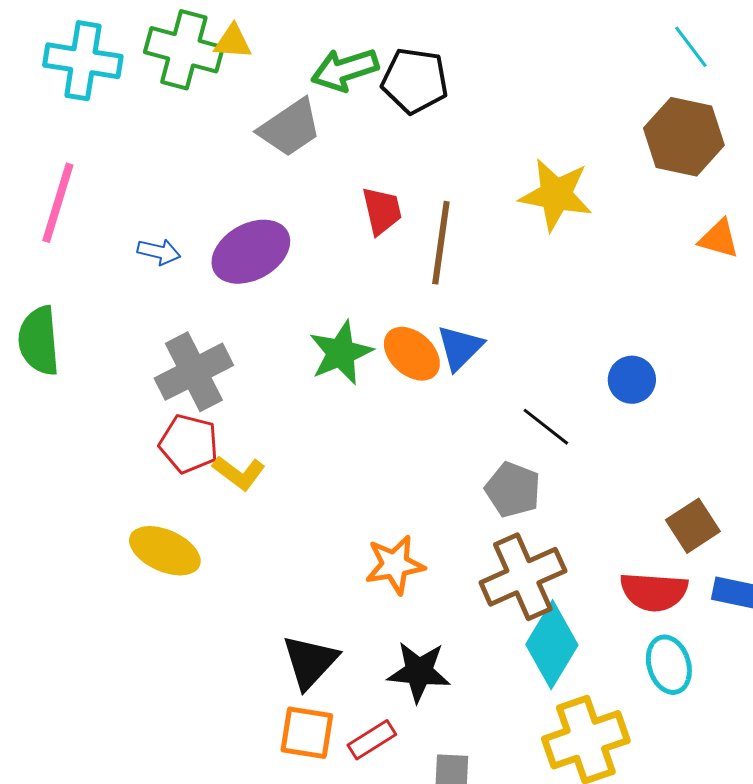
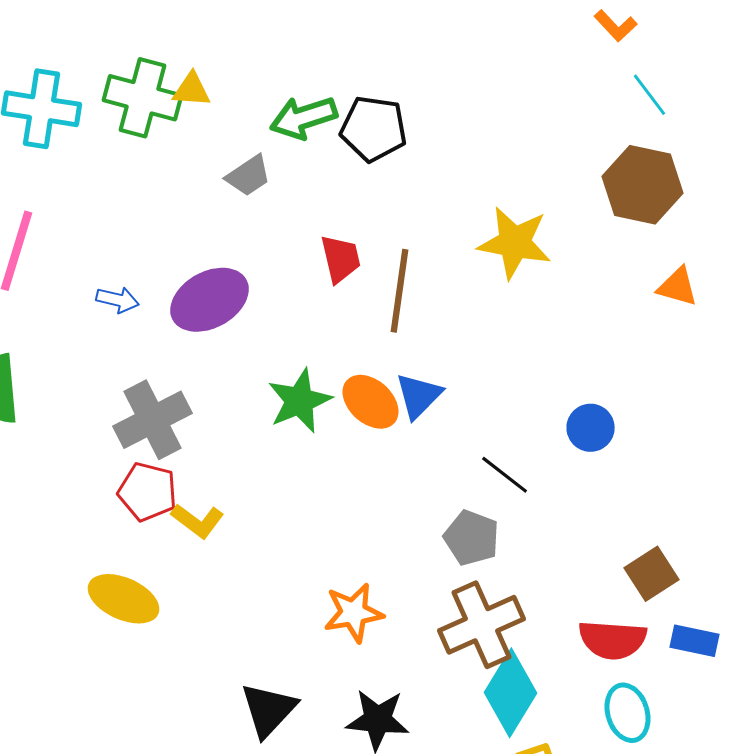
gray trapezoid: (290, 128) -> (249, 176), size x0.7

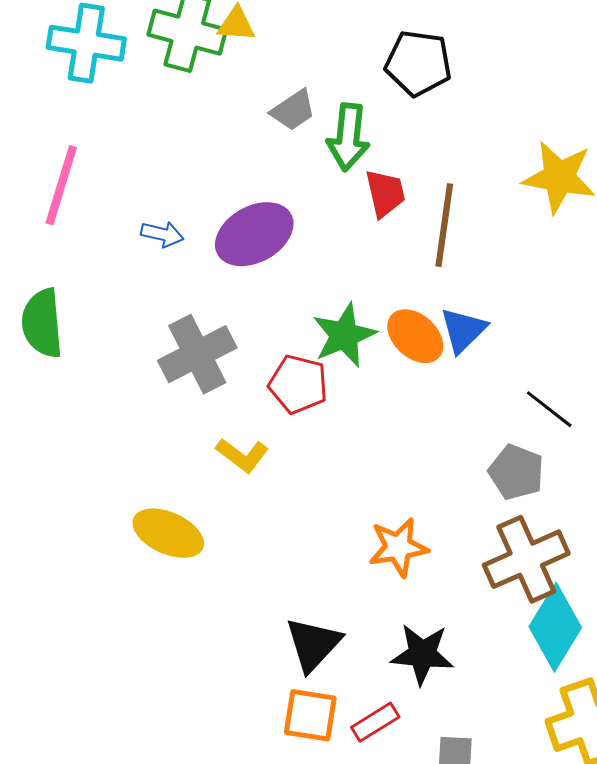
green arrow: (304, 118) -> (348, 137), moved, turned -66
red pentagon: (148, 492) -> (298, 384), moved

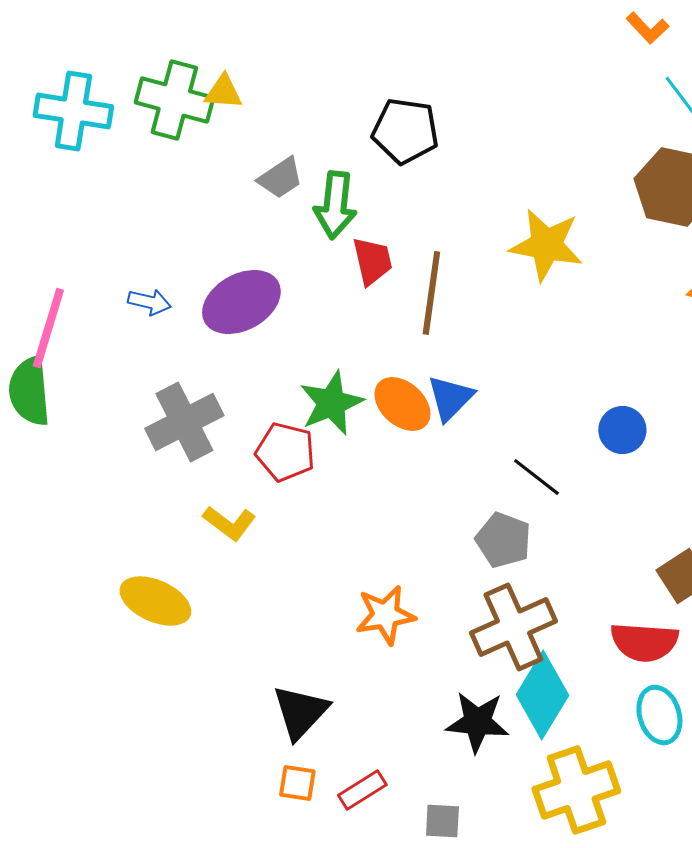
pink line: (61, 185) -> (48, 328), moved
black star: (422, 654) -> (477, 722), moved
orange square: (310, 715) -> (297, 783), size x0.7

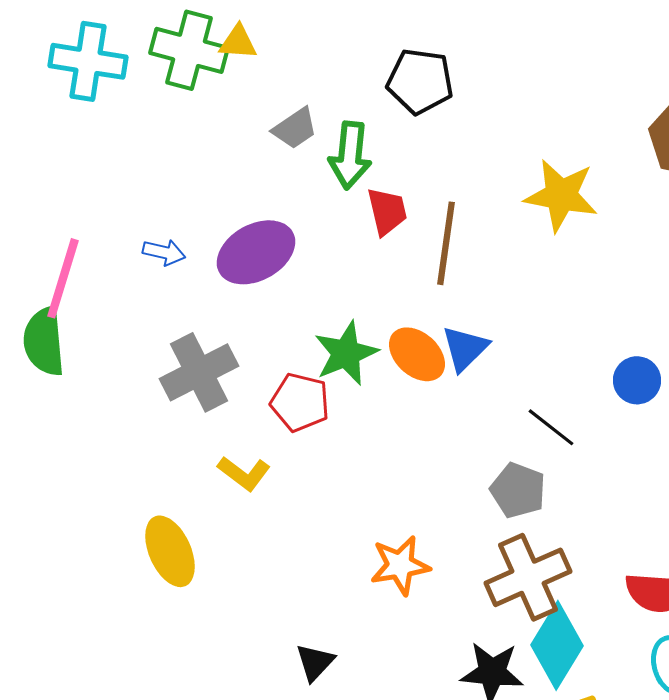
yellow ellipse: (155, 601) -> (170, 551), turned 42
black triangle: (300, 712) -> (315, 662), size x0.7

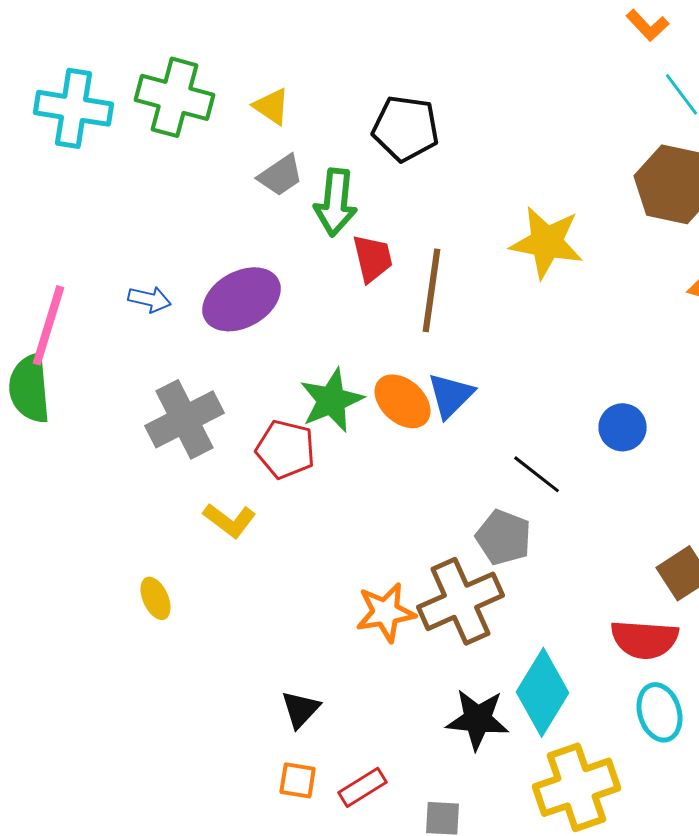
yellow triangle: (238, 42) -> (272, 106), moved, turned 30
yellow ellipse: (170, 551) -> (156, 598), size x0.6
brown cross: (528, 577) -> (461, 601), moved

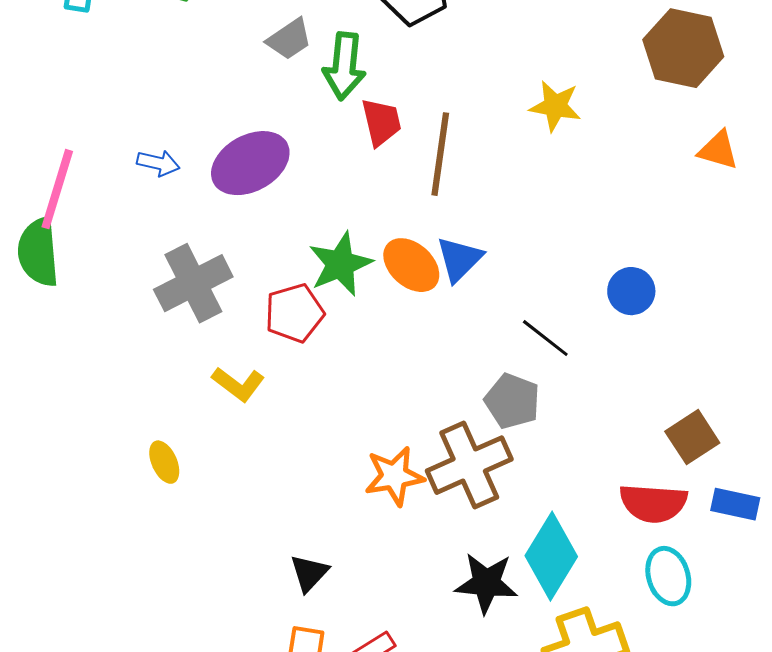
yellow star: (547, 242) -> (555, 106), size x0.7
red pentagon: (286, 449) -> (294, 313), turned -30

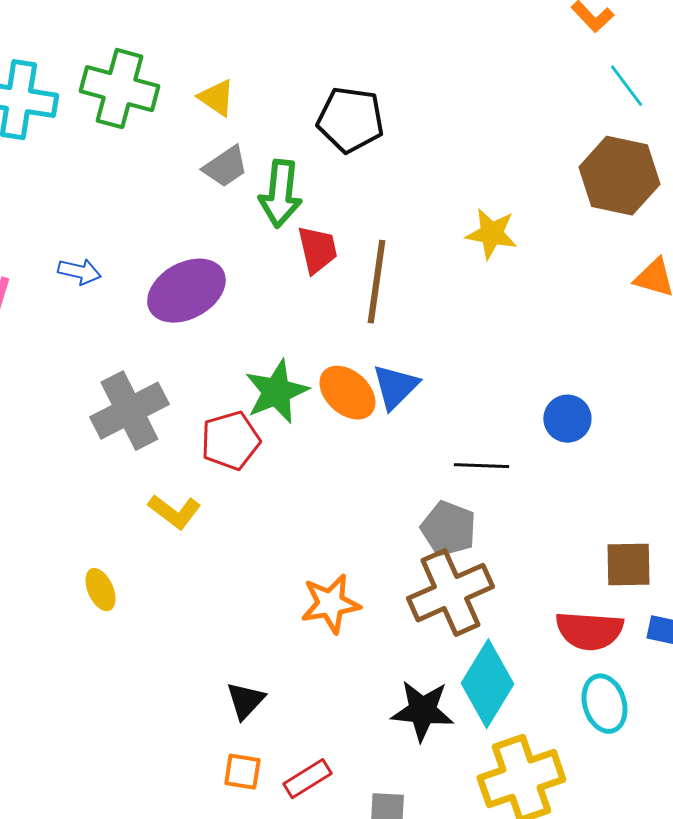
blue arrow: (158, 163) -> (79, 272), moved
black line: (545, 338) -> (481, 466), turned -36
brown square: (692, 437) -> (628, 565), turned 32
brown cross: (469, 465) -> (450, 593), moved

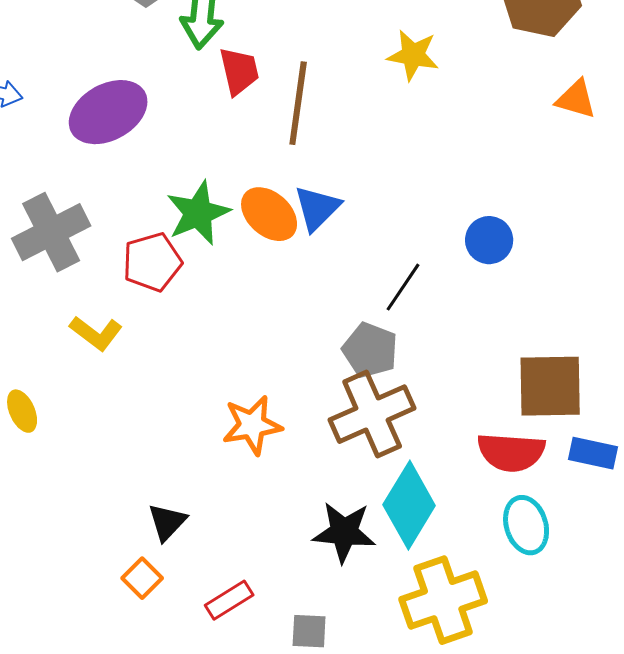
black line: (481, 466) -> (403, 287), turned -58
brown square: (628, 565) -> (550, 386), size x1.4
orange square: (242, 772) -> (142, 578), moved, turned 36

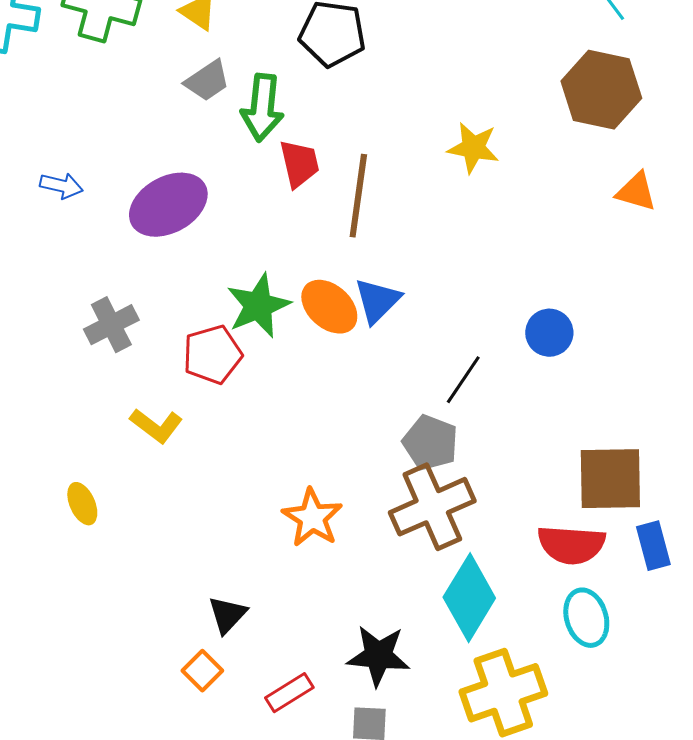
gray cross: (51, 232) -> (111, 325), size x0.7
orange star: (252, 425) -> (312, 518), turned -30
blue rectangle: (593, 453) -> (653, 546), turned 63
black star: (344, 532) -> (378, 656), moved

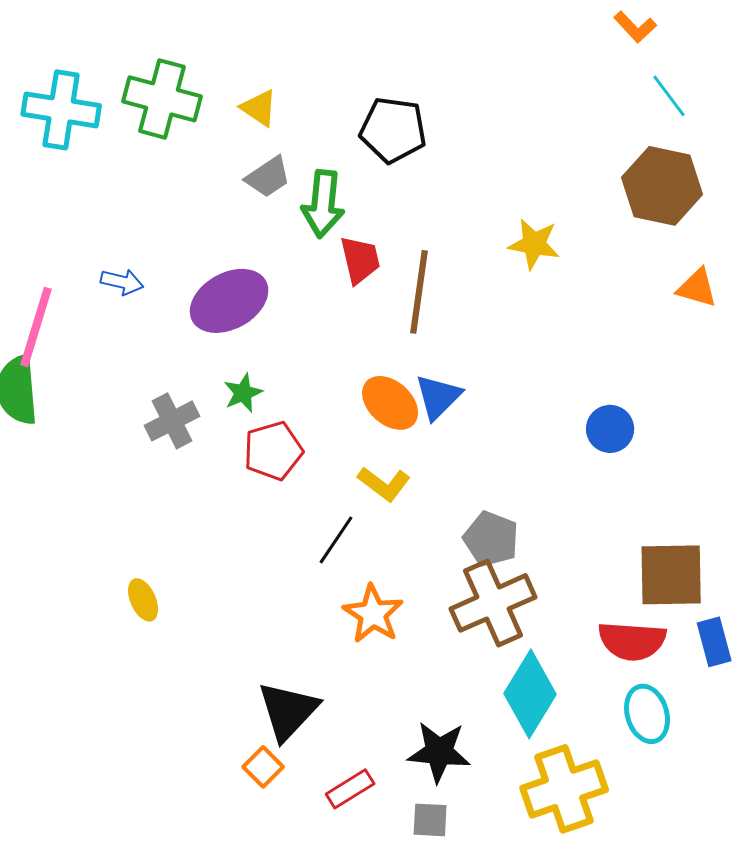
green star: (258, 306) -> (243, 393), moved, size x0.6
black line: (463, 380) -> (336, 540), moved
yellow L-shape: (156, 426) -> (384, 484), moved
black triangle: (227, 615) -> (288, 711), size x1.6

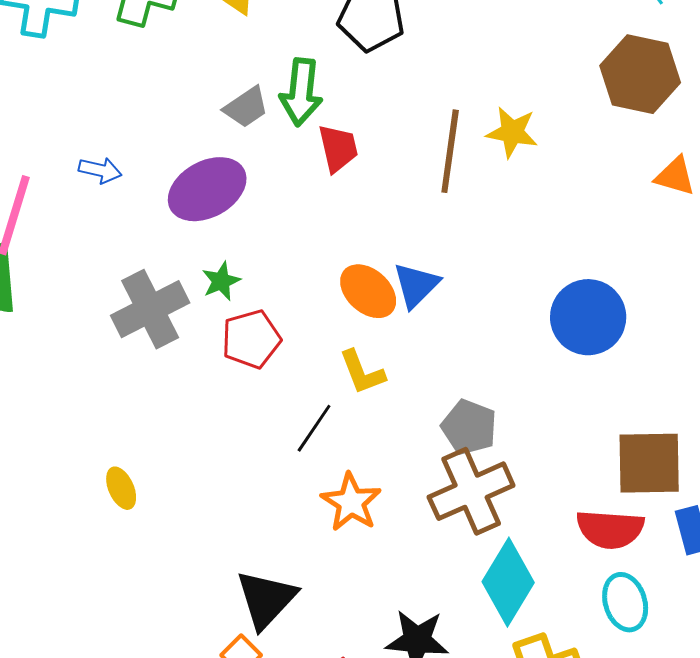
gray trapezoid: (268, 177) -> (246, 107), moved
brown line: (419, 292) -> (450, 151), moved
gray cross: (172, 421) -> (150, 309), size x1.4
blue circle: (610, 429) -> (588, 317), size x1.6
yellow L-shape: (384, 484) -> (362, 372), turned 32

